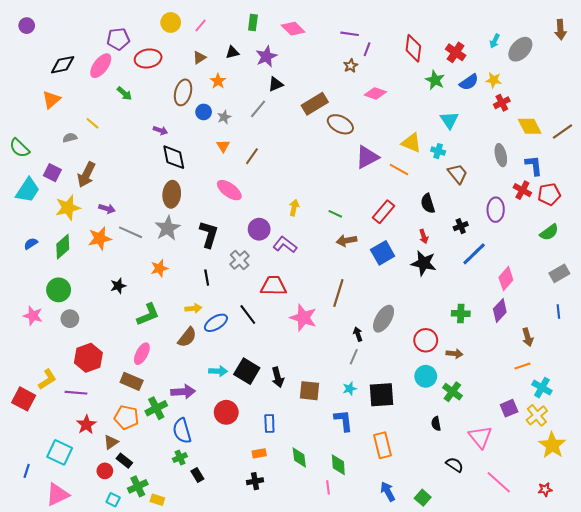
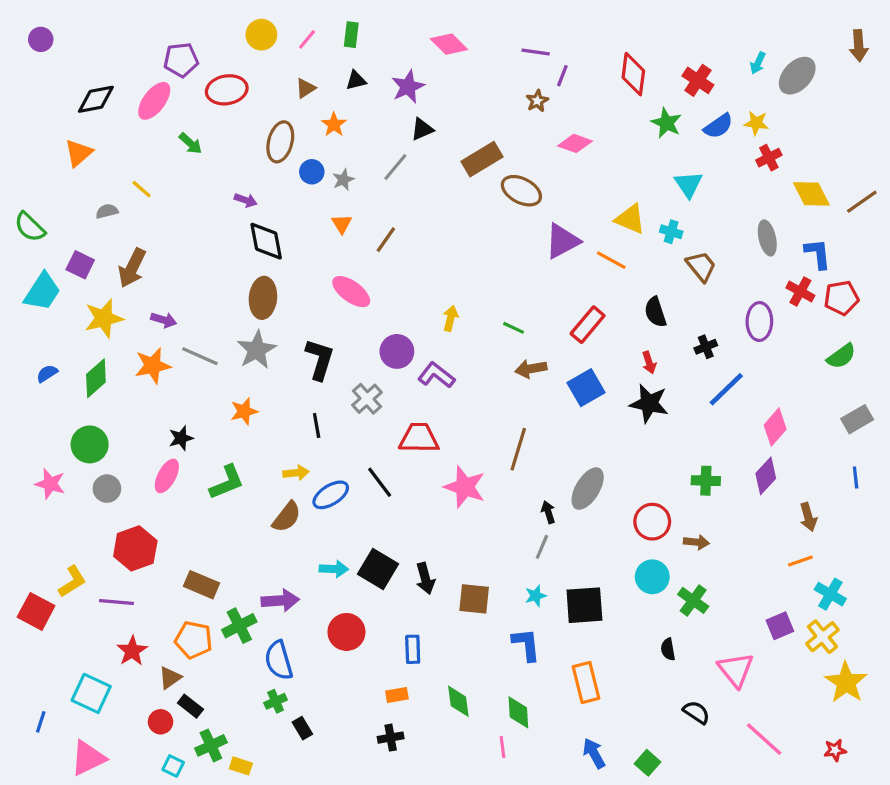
green rectangle: (253, 22) -> (351, 35), moved
pink ellipse: (142, 354) -> (167, 476), moved

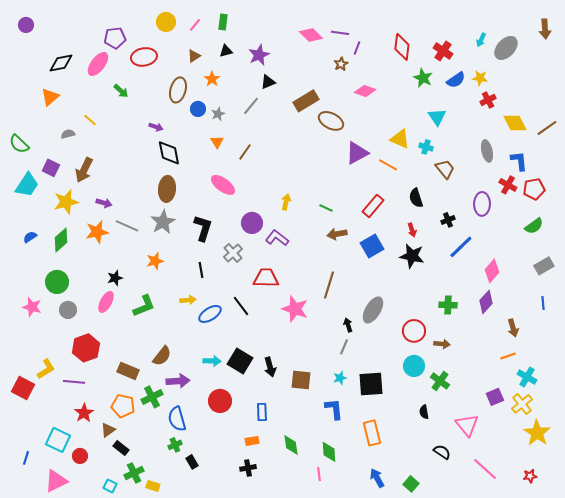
pink diamond: (449, 44) -> (311, 35), moved
brown semicircle: (287, 517) -> (162, 356), moved
red circle: (161, 722) -> (80, 456), moved

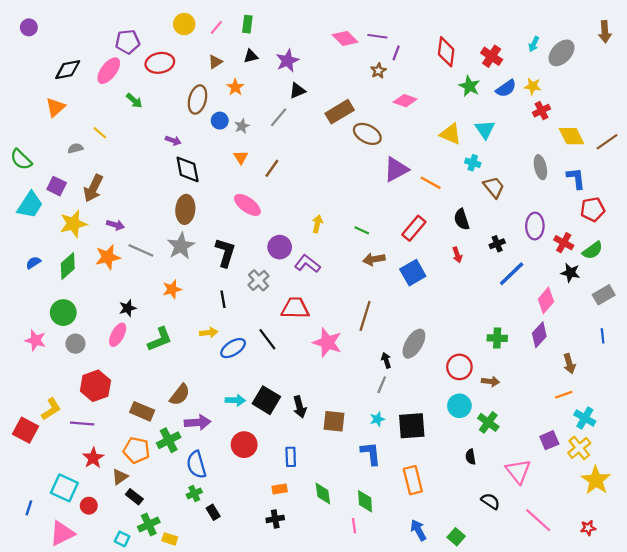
yellow triangle: (400, 139) -> (451, 134), moved
red cross: (508, 185) -> (564, 243), moved
black star: (412, 256) -> (570, 273), moved, size x0.7

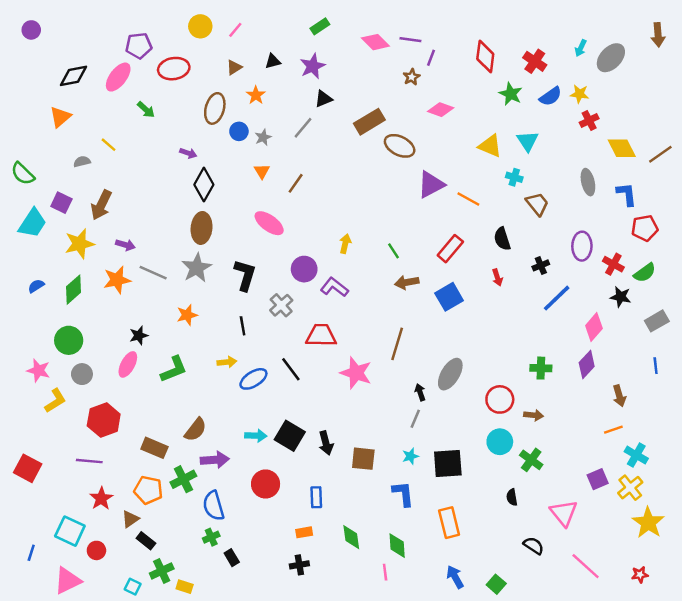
green rectangle: (247, 24) -> (320, 26), moved, turned 49
black diamond: (188, 169) -> (204, 185), turned 40
green line: (362, 230) -> (394, 251), turned 32
yellow L-shape: (51, 409) -> (55, 401), moved

